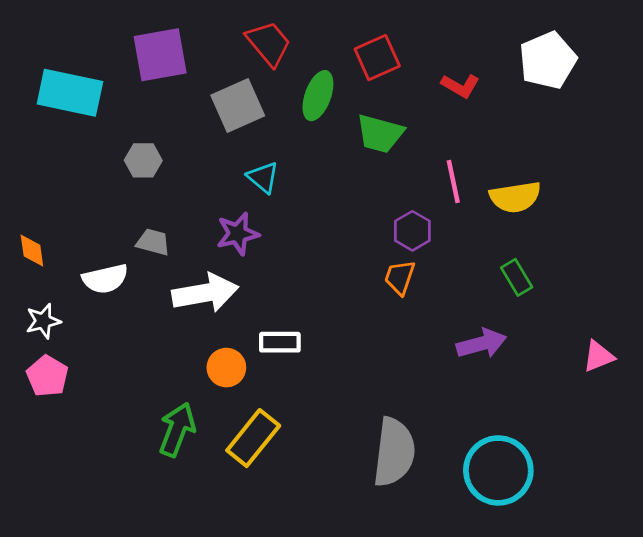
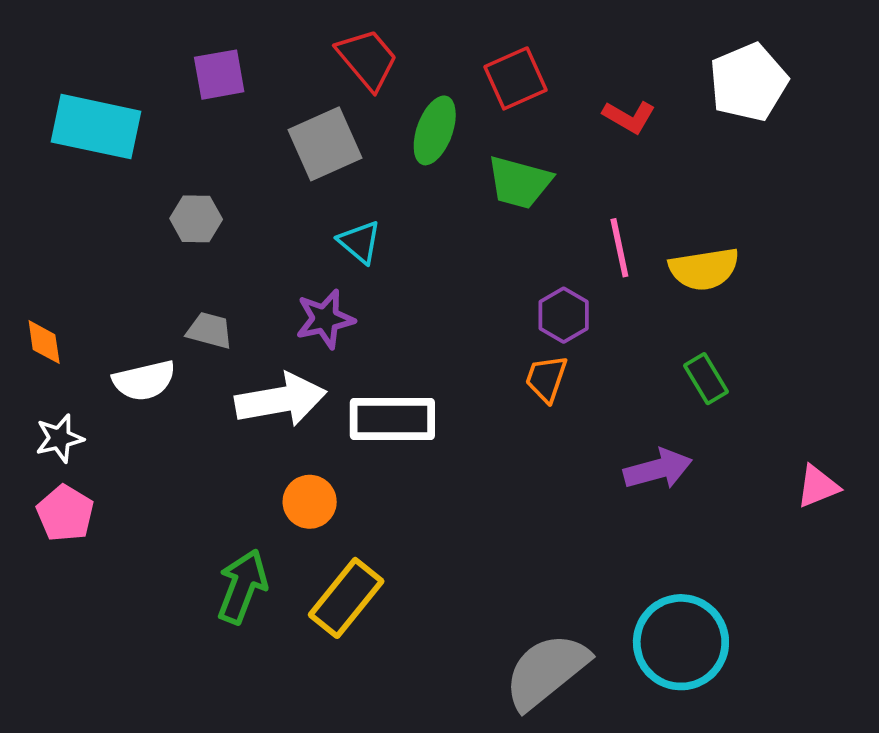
purple square: (160, 55) -> (219, 75), size x0.7
white rectangle: (280, 342) -> (392, 419), moved, size x1.5
gray semicircle: (394, 452) -> (546, 671), moved, turned -136

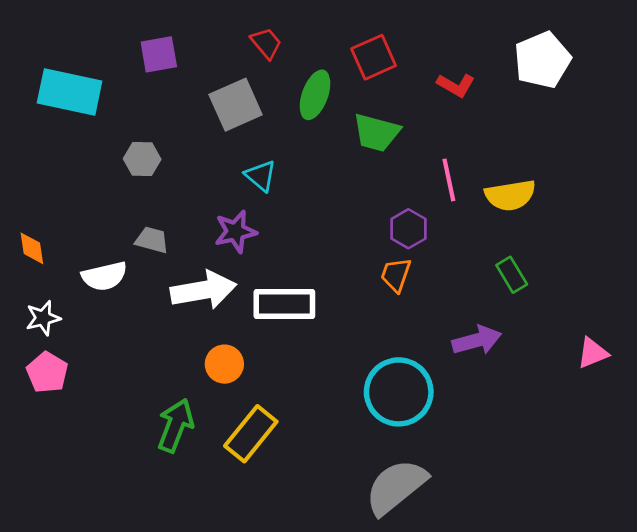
red trapezoid: (367, 59) -> (266, 43), size x0.7
cyan circle: (681, 642) -> (399, 392), moved

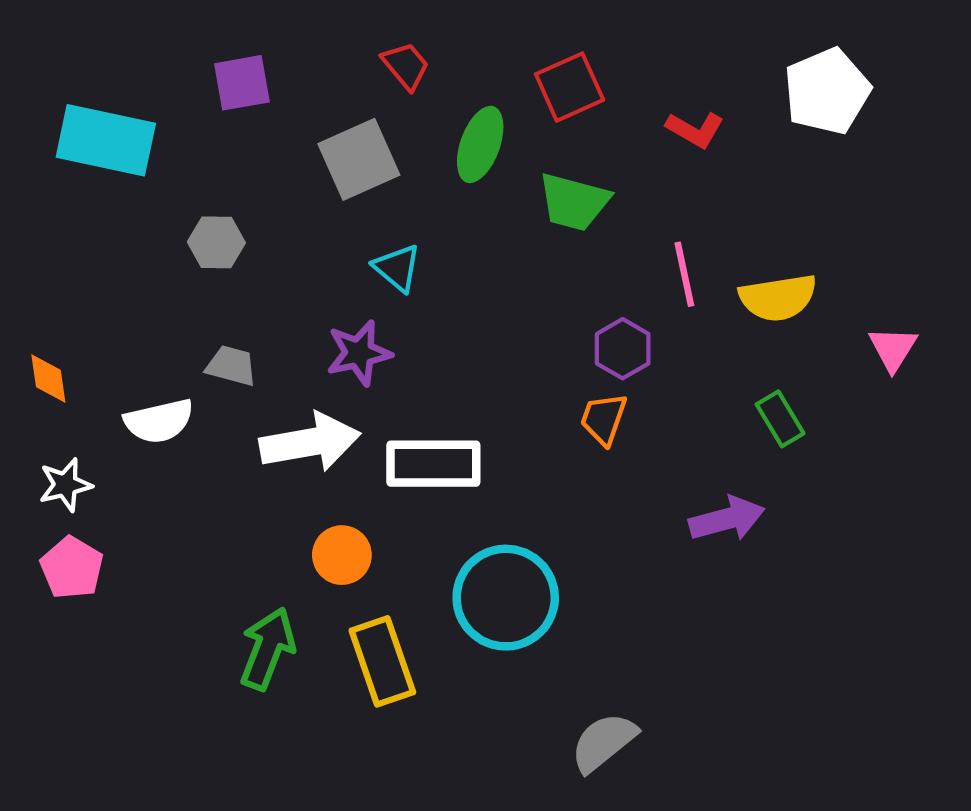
pink triangle: (593, 353) -> (893, 349), moved, turned -36
cyan circle: (399, 392) -> (506, 598), moved
yellow rectangle: (251, 434) -> (382, 661), turned -58
gray semicircle: (396, 487) -> (604, 742), size x0.7

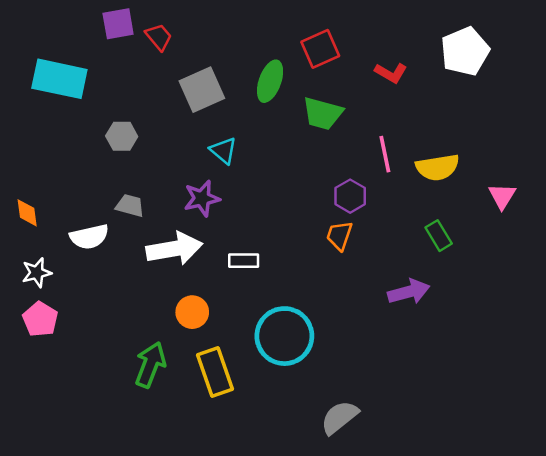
red trapezoid: (406, 66) -> (159, 37), moved
purple square: (242, 83) -> (118, 24), moved
white rectangle: (433, 464) -> (244, 261), size x0.6

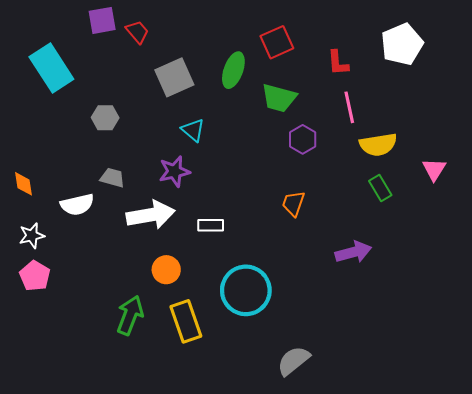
red L-shape: (391, 73) -> (338, 63), turned 56
cyan rectangle: (59, 79) -> (51, 68), turned 45
pink line: (385, 154) -> (349, 107), moved
purple hexagon: (350, 196) -> (303, 139), moved
green rectangle: (439, 236) -> (380, 188), moved

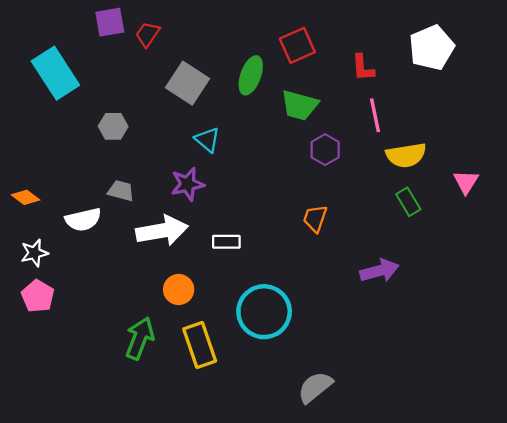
red trapezoid: (137, 32) -> (148, 34), turned -105
gray square: (174, 77) -> (187, 83), turned -33
orange diamond: (23, 184) -> (25, 197), turned -45

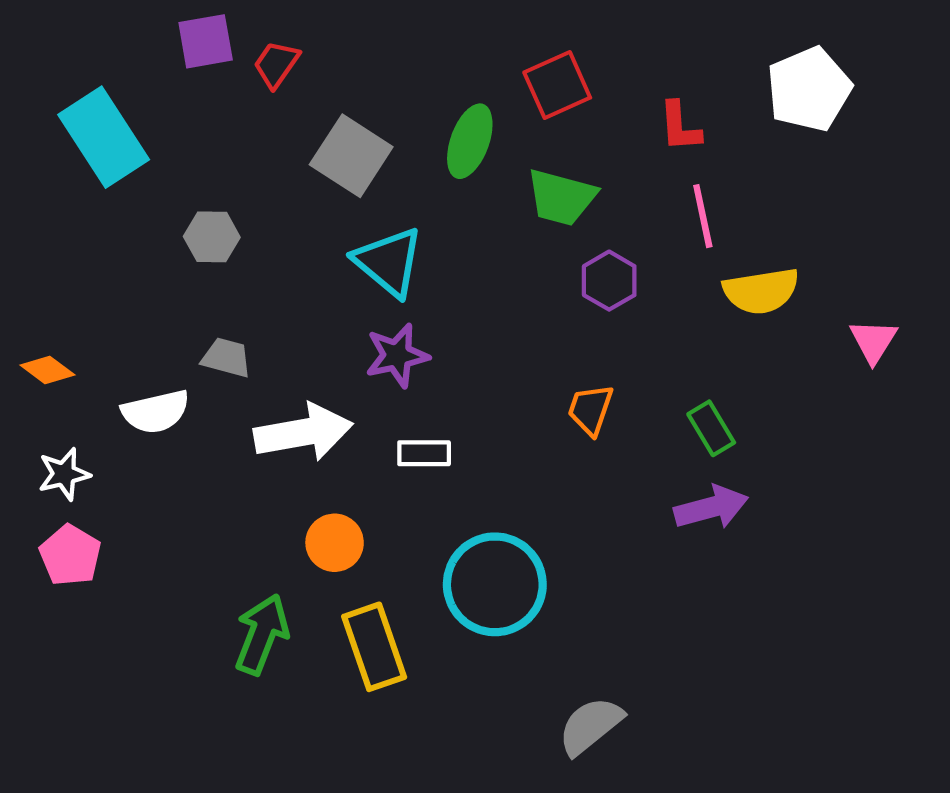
cyan triangle: (207, 140) -> (389, 262), size x1.5
purple star: (187, 184) -> (397, 355), moved
green rectangle: (408, 202) -> (711, 428), moved

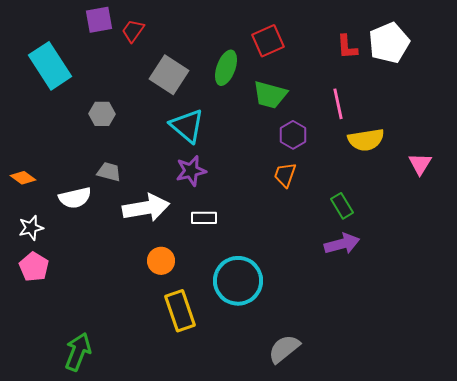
red L-shape: (680, 127) -> (347, 47), moved
orange trapezoid: (590, 410) -> (285, 175), moved
green arrow: (262, 634) -> (78, 352), moved

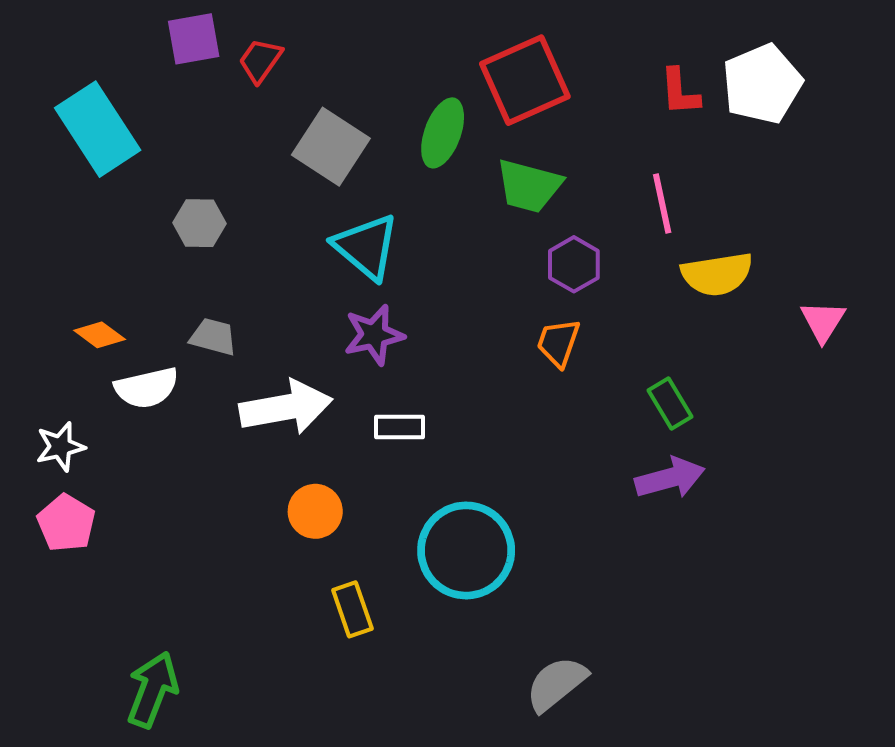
red square: (268, 41) -> (525, 80), size x1.4
orange diamond: (23, 178) -> (100, 335), moved
yellow rectangle: (180, 311) -> (352, 609), size x0.7

